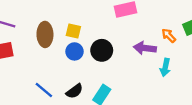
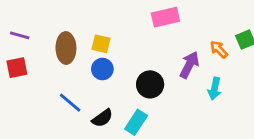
purple arrow: (145, 48) -> (189, 65), turned 110
black circle: (102, 50) -> (150, 84), moved
blue line: (44, 90) -> (70, 103), moved

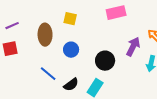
purple line: (20, 35) -> (12, 26), turned -40
yellow square: (101, 44) -> (70, 19), moved

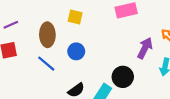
black circle: (105, 61) -> (123, 77), moved
blue line: (48, 74) -> (46, 64), moved

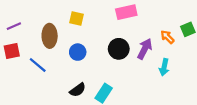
blue line: (46, 64) -> (38, 65), moved
black circle: (123, 77) -> (119, 49), moved

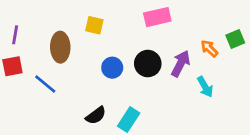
purple line: (14, 26) -> (15, 35), turned -56
blue circle: (78, 52) -> (112, 68), moved
cyan arrow: (164, 67) -> (205, 87), turned -42

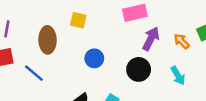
black circle: (148, 64) -> (139, 69), moved
purple arrow: (181, 64) -> (151, 39), moved

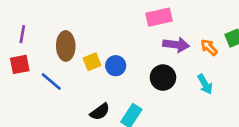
yellow square: (78, 20) -> (92, 62), moved, turned -35
purple arrow: (151, 39) -> (176, 45), turned 70

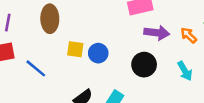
brown ellipse: (66, 46) -> (50, 19), moved
yellow square: (92, 62) -> (75, 49), turned 30

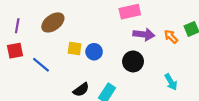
brown ellipse: (50, 19) -> (53, 22), turned 55
cyan arrow: (185, 71) -> (171, 82), moved

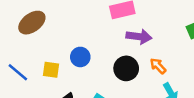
orange arrow: (171, 37) -> (158, 66), moved
yellow square: (75, 48) -> (51, 70), moved

